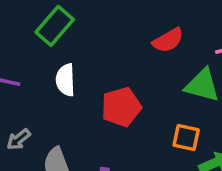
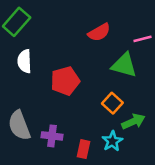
orange square: (186, 138) -> (112, 103), turned 30

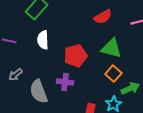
green triangle: (124, 65) -> (111, 48), moved
purple cross: (52, 136) -> (65, 82), moved

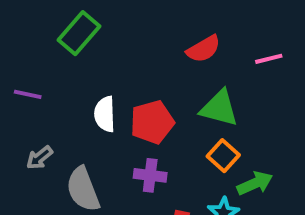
white semicircle: (43, 40) -> (105, 114), moved
purple cross: (65, 82) -> (150, 175), moved

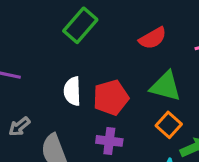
green rectangle: (79, 33) -> (80, 25), moved

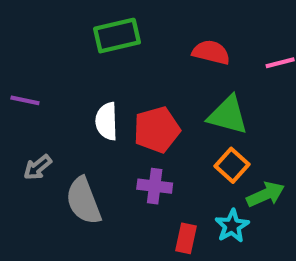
green rectangle: (80, 25) -> (117, 36), turned 36
red semicircle: (153, 38) -> (211, 52), turned -136

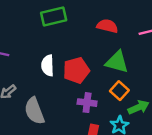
purple cross: (155, 186) -> (87, 103), moved

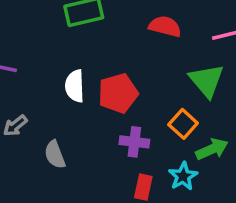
green triangle: (117, 62) -> (206, 81), moved, turned 35
gray semicircle: (34, 111) -> (55, 155), size x0.7

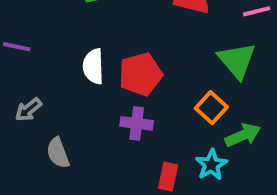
purple cross: (134, 142) -> (137, 123), moved
gray semicircle: (55, 155) -> (58, 153), moved

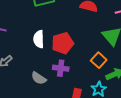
gray semicircle: (58, 153) -> (39, 78), moved, turned -35

